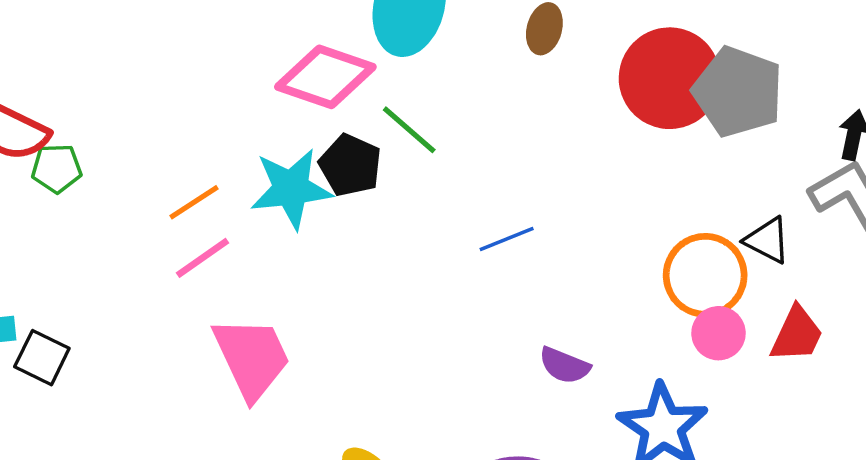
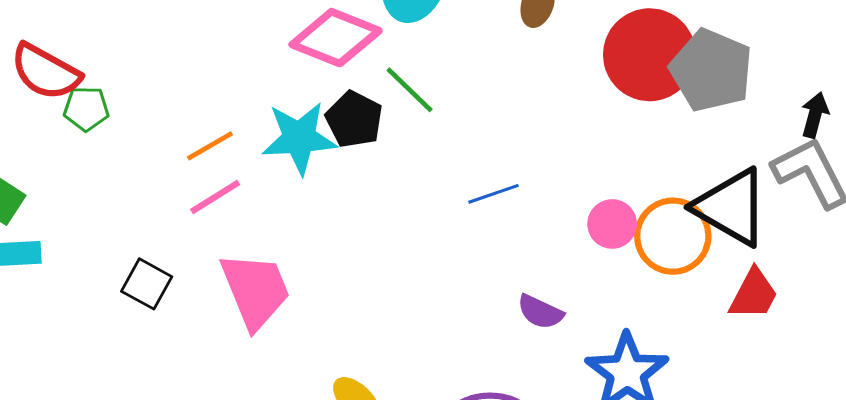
black triangle: (767, 240) -> (731, 207), size x1.8
pink circle: (718, 333) -> (612, 224), moved
black square: (42, 358) -> (147, 284), moved

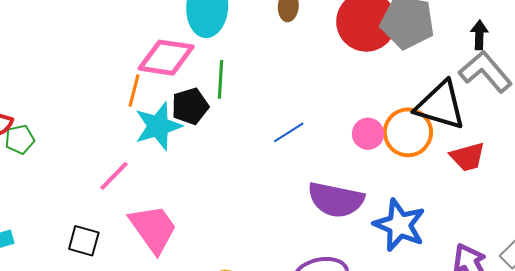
green line: (410, 90) -> (220, 79), turned 63
black pentagon: (354, 119) -> (190, 106), turned -30
orange line: (210, 146) -> (134, 91), moved, turned -32
red trapezoid: (754, 294) -> (468, 157), turned 60
purple semicircle: (540, 312) -> (336, 200), size x1.8

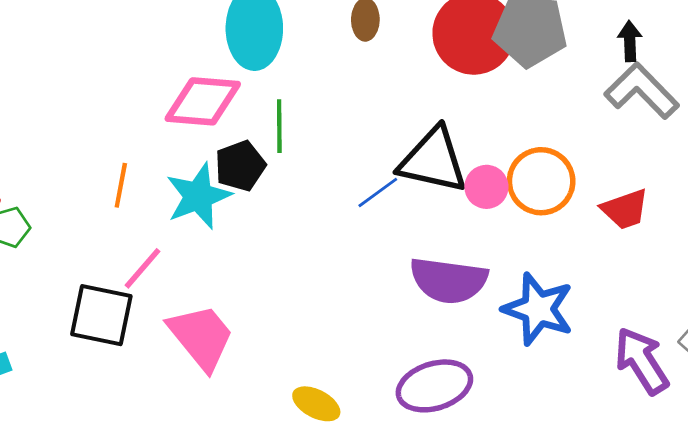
orange line: (134, 91) -> (121, 185), moved
black triangle: (440, 105) -> (433, 160), moved
black square: (84, 241) -> (101, 315), moved, size x1.5

